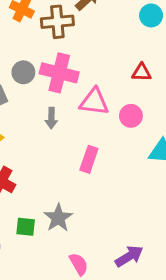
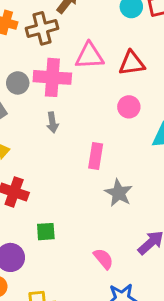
red triangle: (142, 72) -> (132, 63), size x1.4
pink triangle: (94, 102) -> (89, 56), moved
gray star: (58, 218) -> (119, 193), moved

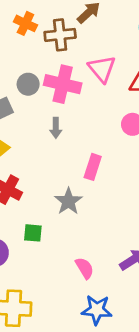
pink triangle: (89, 56) -> (102, 69), turned 44
gray star: (119, 193) -> (68, 201), moved

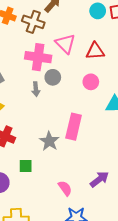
brown cross: (60, 35) -> (33, 22), turned 30
gray circle: (28, 84) -> (53, 77), moved
pink rectangle: (93, 167) -> (74, 127), moved, size x1.4

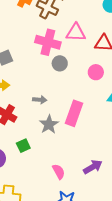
pink triangle: (65, 44) -> (76, 33), turned -50
gray arrow: (36, 89) -> (40, 100), moved, turned -88
green square: (26, 166) -> (23, 146), turned -32

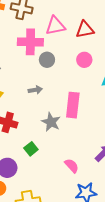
gray arrow: (40, 100) -> (35, 90), moved

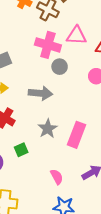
gray arrow: (35, 90) -> (40, 93), size x1.6
pink rectangle: (73, 105) -> (77, 135), moved

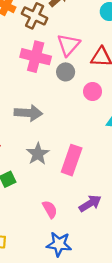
pink triangle: (76, 35) -> (68, 45), turned -50
gray circle: (60, 67) -> (66, 72), moved

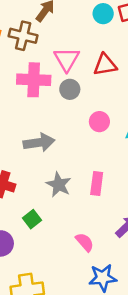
pink circle: (93, 91) -> (99, 122), moved
pink rectangle: (72, 160) -> (97, 184), size x0.7

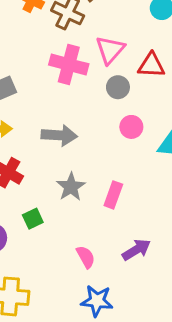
gray circle: (70, 89) -> (118, 87), moved

